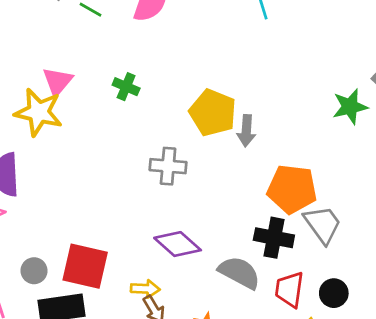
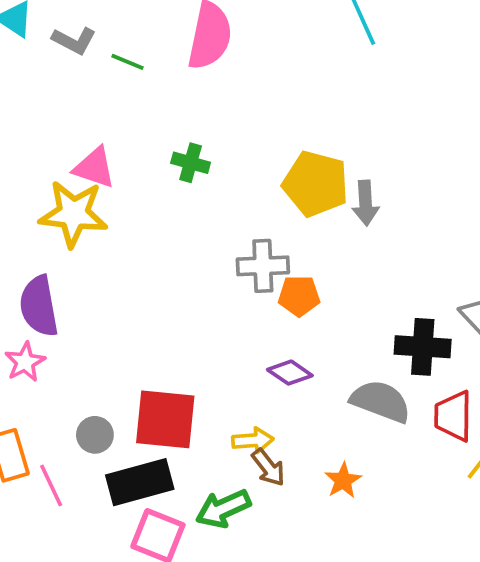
pink triangle: (58, 81) -> (94, 168), turned -44
orange pentagon: (292, 189) -> (299, 296), moved, size x0.6
purple diamond: (178, 244) -> (290, 373), size x0.7

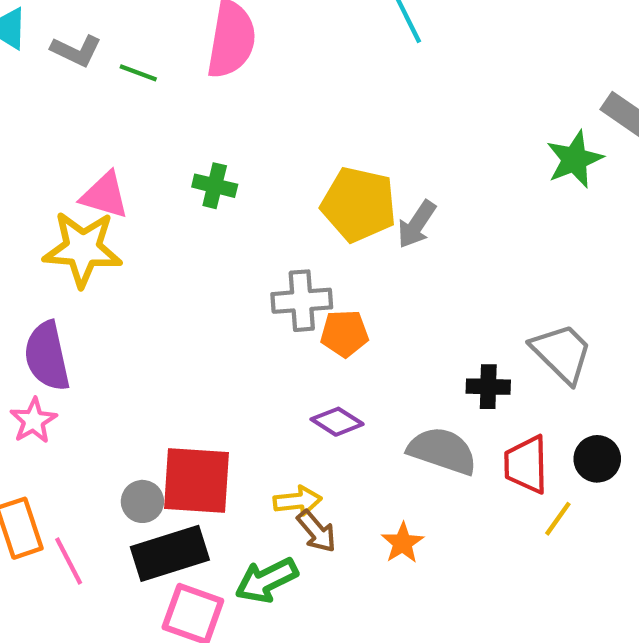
gray arrow: (366, 203) -> (417, 224), turned 39
black cross: (423, 347) -> (488, 387), size x0.7
gray circle: (95, 435) -> (142, 501), moved

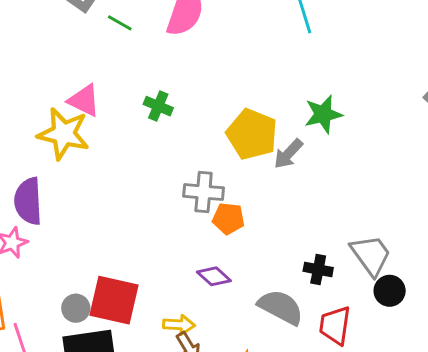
green star: (575, 159) -> (323, 114), moved
black circle: (597, 459) -> (390, 291), moved

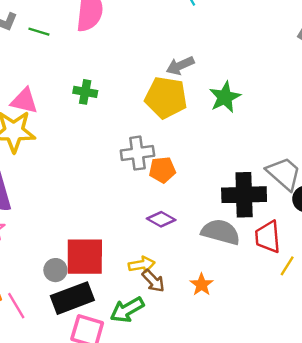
green star: (323, 114) -> (225, 97), moved
gray arrow: (288, 154) -> (180, 66), moved, turned 36
black cross: (318, 269) -> (244, 195), size x1.8

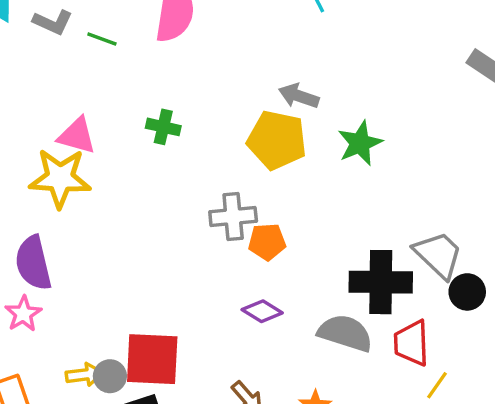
gray arrow: (180, 66) -> (299, 96), turned 40
yellow arrow: (142, 265) -> (84, 375), moved

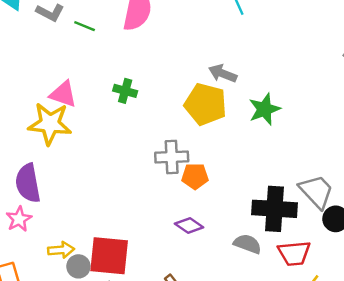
gray semicircle: (345, 333) -> (248, 244), size x0.7
red trapezoid: (411, 343) -> (294, 253), turned -96
yellow arrow: (84, 375) -> (61, 250), moved

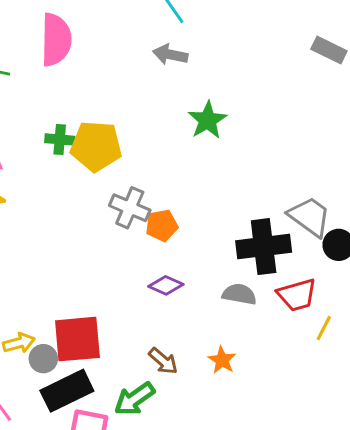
gray arrow: (223, 74) -> (170, 55), moved
yellow pentagon: (205, 104) -> (96, 146), moved
green star: (264, 109) -> (207, 120), moved
gray cross: (172, 157) -> (130, 208), turned 36

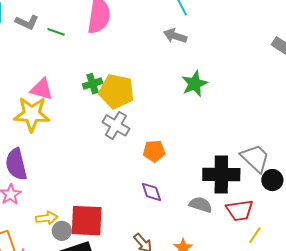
green cross: (60, 139) -> (93, 84), turned -30
gray cross: (130, 208) -> (116, 125), moved
purple diamond: (166, 285) -> (151, 192), turned 40

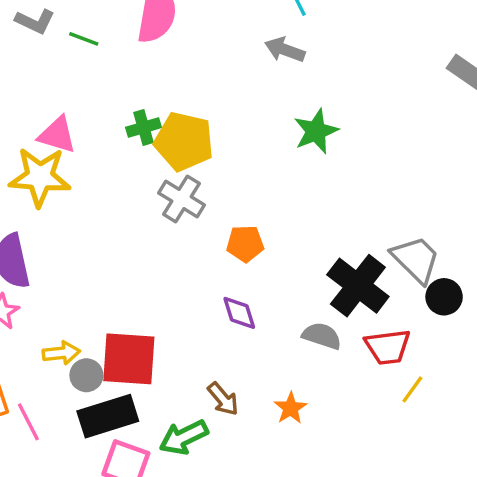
black cross: (221, 174) -> (358, 286), turned 36

